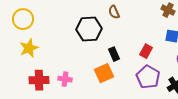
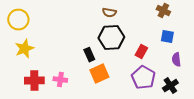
brown semicircle: (114, 12) -> (109, 13), turned -56
black hexagon: (89, 29) -> (111, 38), moved
black rectangle: (114, 54) -> (89, 55), moved

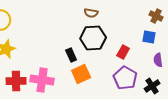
brown cross: (163, 11) -> (156, 16), moved
pink cross: (60, 80) -> (42, 80), size x1.6

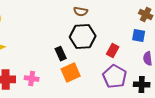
pink cross: (42, 80) -> (32, 79), size x0.6
black cross: (152, 86) -> (142, 85), turned 35

